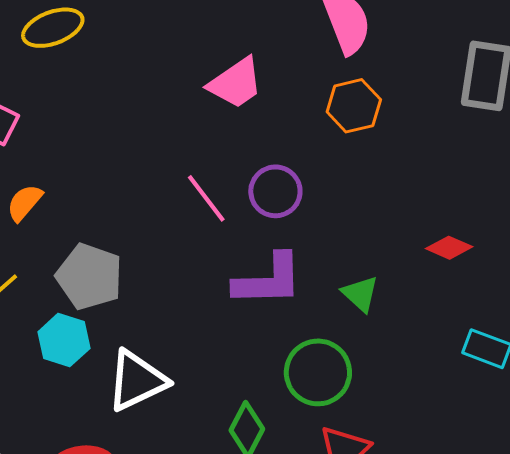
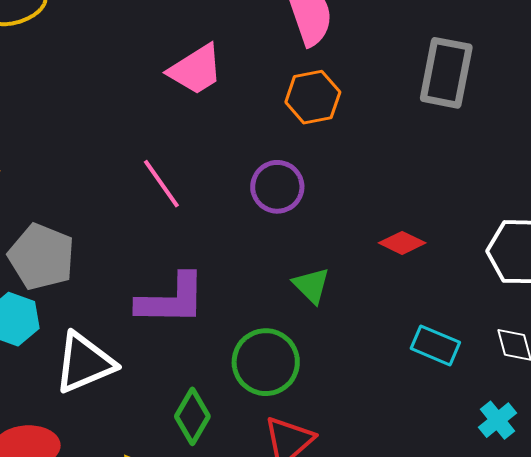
purple circle: (275, 191) -> (277, 187), moved
purple L-shape: (268, 280) -> (171, 300), moved

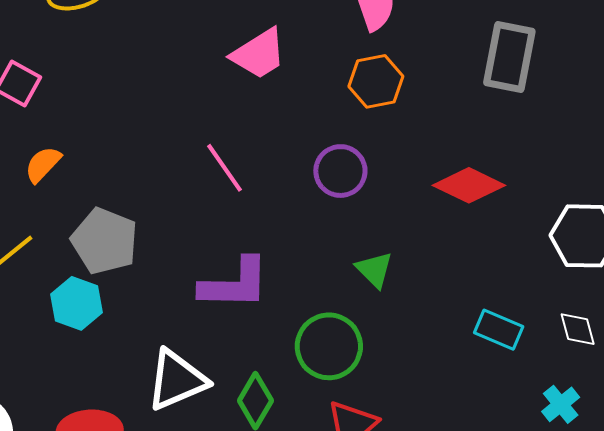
red diamond: (402, 243) -> (469, 185), moved, size x1.5
white triangle: (84, 363) -> (177, 380), moved

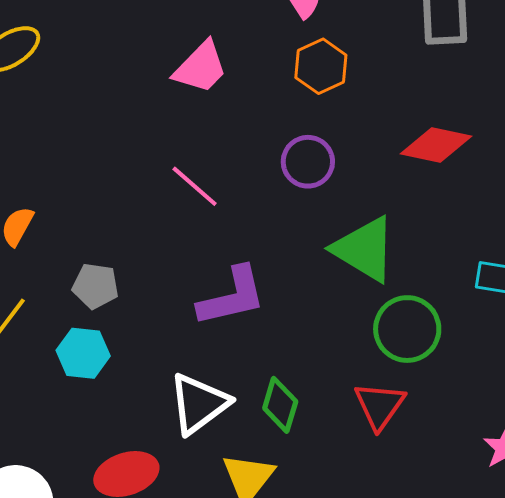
gray pentagon: (105, 241) -> (96, 286), size x0.7
green triangle: (374, 270) -> (364, 249), size x1.8
green circle: (329, 346) -> (407, 329), moved

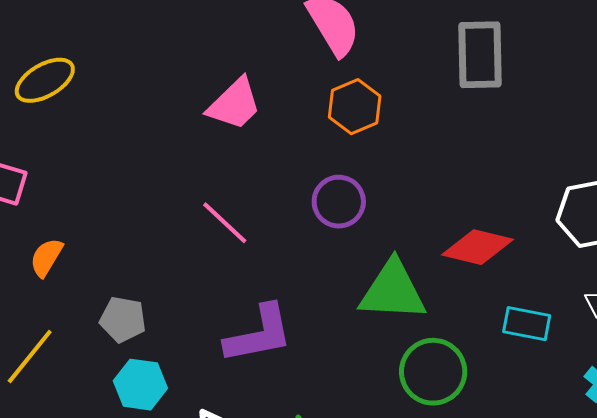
red diamond: (436, 145) -> (477, 247), moved
green triangle: (364, 249) -> (393, 291), turned -30
cyan hexagon: (83, 353) -> (140, 385), moved

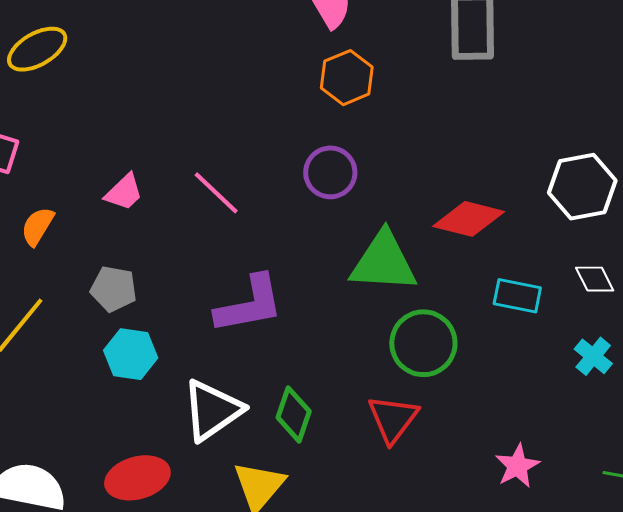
pink trapezoid: (234, 104) -> (124, 192), moved, size x0.7

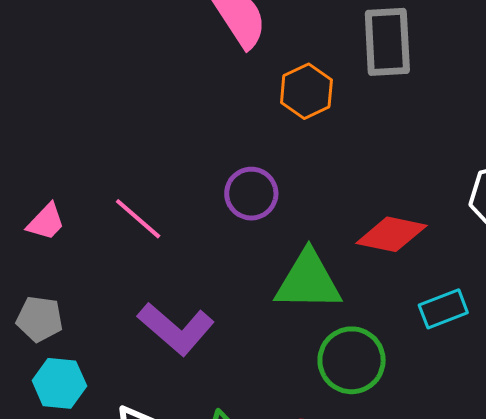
orange hexagon: (347, 78) -> (306, 91), moved
cyan rectangle: (517, 296) -> (443, 309), turned -30
purple L-shape: (249, 304) -> (176, 329), turned 54

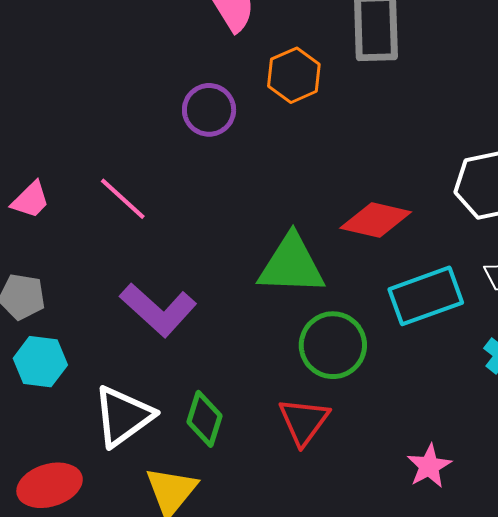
purple circle: (251, 194) -> (209, 110), moved
cyan rectangle: (443, 309) -> (426, 296), size x1.5

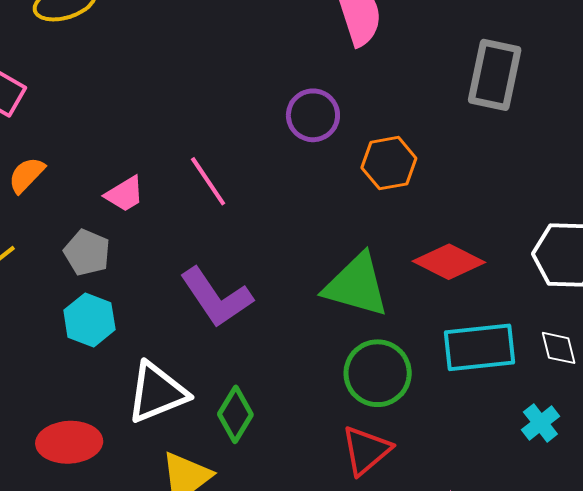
orange hexagon: (294, 75) -> (389, 163), moved
pink trapezoid: (31, 200) -> (125, 194), moved
red triangle: (304, 421) -> (366, 450), moved

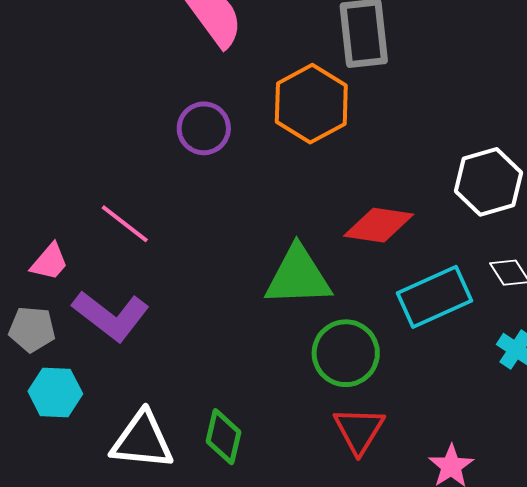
orange hexagon: (389, 163) -> (311, 104), moved, size x1.4
purple L-shape: (216, 297) -> (111, 316), moved
white triangle: (157, 393) -> (142, 440), turned 46

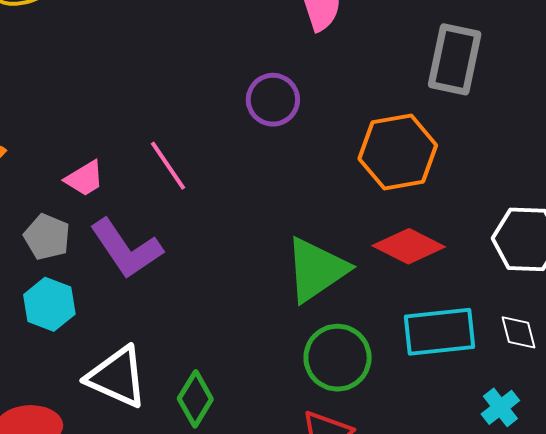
orange hexagon: (311, 104) -> (398, 152), moved
green triangle: (298, 276) -> (316, 270), turned -50

